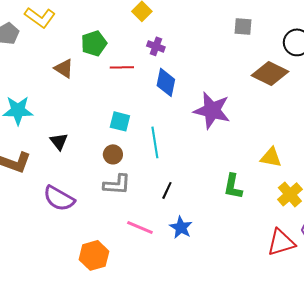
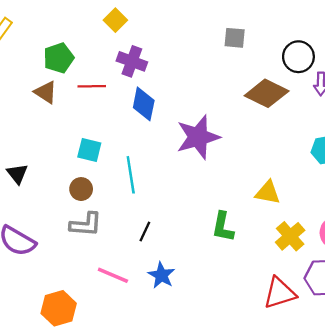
purple cross: (156, 46) -> (132, 61), size x1.4
brown triangle: (64, 68) -> (46, 92), moved
purple star: (212, 110) -> (198, 137), turned -30

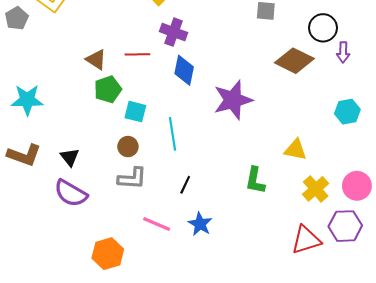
green pentagon: (59, 58) -> (108, 89), moved
black triangle: (17, 174) -> (70, 157), moved

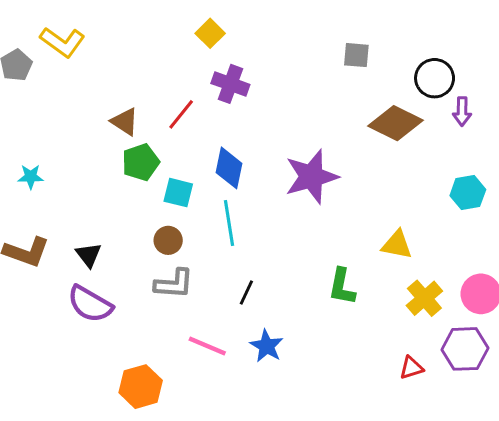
red line: (137, 54) -> (181, 114), turned -50
blue diamond: (184, 70) -> (229, 168), moved
cyan star: (27, 100) -> (31, 177), size x0.6
red triangle: (306, 240) -> (411, 368), size x0.6

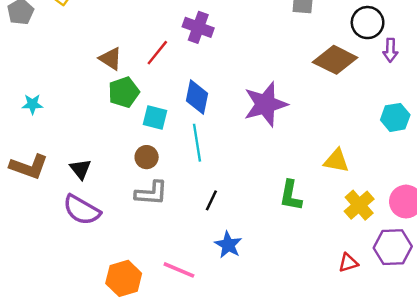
pink line: (207, 346) -> (179, 270), moved

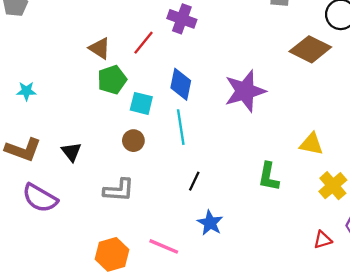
gray L-shape: (151, 193) -> (119, 190), moved
purple semicircle: (82, 210) -> (40, 198), moved

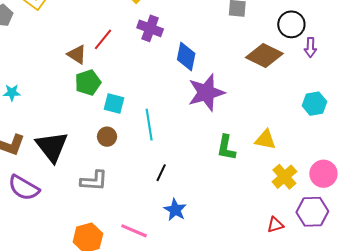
red line: (144, 43) -> (103, 39), moved
blue diamond: (181, 84) -> (186, 56), moved
black triangle: (71, 152) -> (52, 147), size x1.8
green L-shape: (269, 177) -> (226, 148), moved

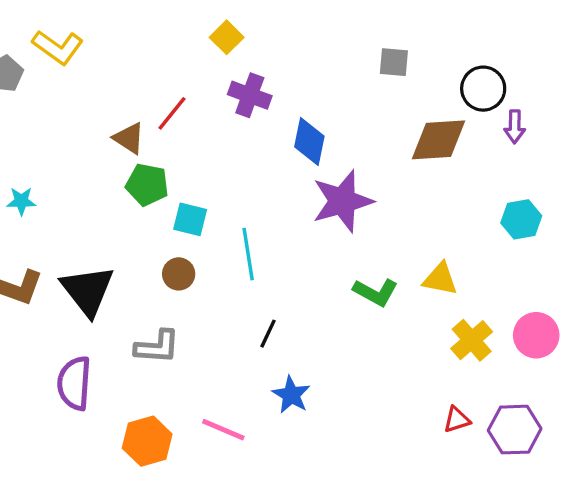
brown diamond: (264, 55) -> (439, 140), turned -30
green pentagon: (88, 83) -> (147, 185), turned 30
green L-shape: (226, 148) -> (376, 292), turned -72
purple semicircle: (24, 188) -> (74, 383), moved, turned 64
purple hexagon: (312, 212) -> (515, 430), moved

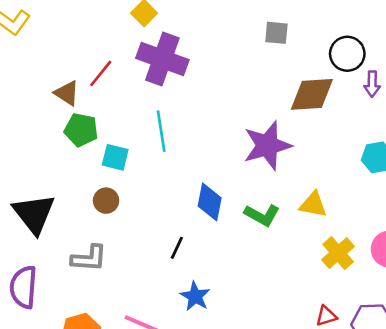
purple cross: (250, 95) -> (162, 59), size x1.5
blue diamond: (309, 142) -> (210, 202), moved
purple star: (343, 201) -> (267, 146), moved
cyan line: (248, 254) -> (161, 131), moved

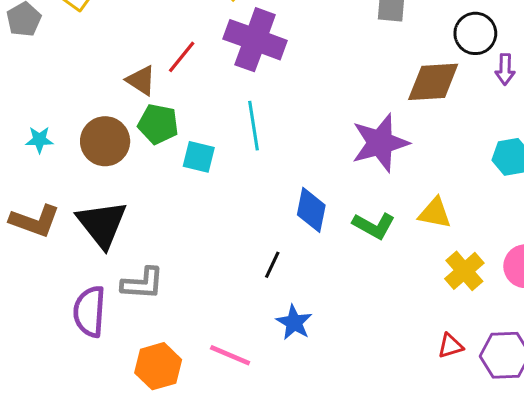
brown circle: (106, 201) -> (105, 141), moved, size x1.6
gray L-shape: (89, 258) -> (143, 283), moved

